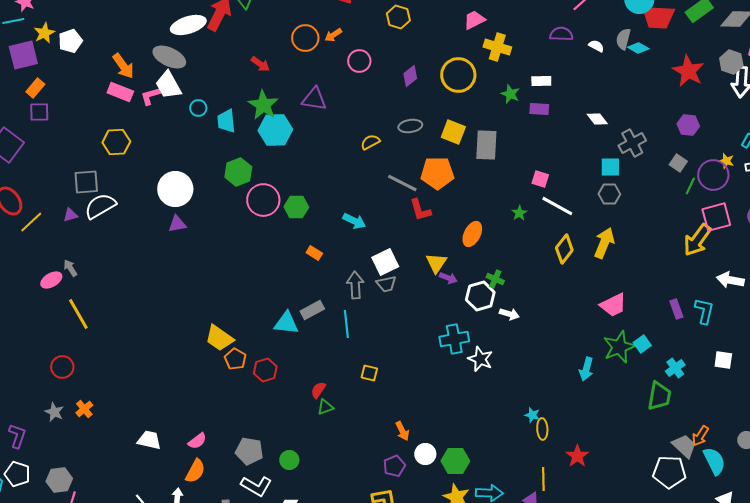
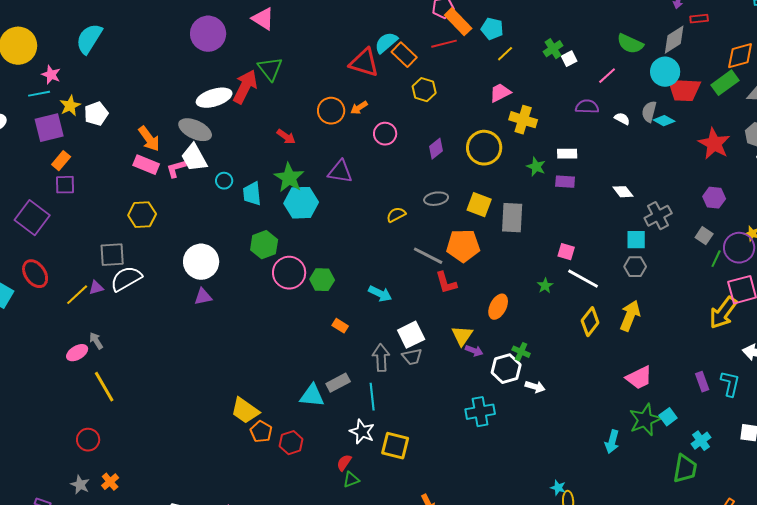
yellow line: (31, 222) -> (77, 295), moved
white star: (480, 359) -> (362, 432), moved
yellow square: (369, 373) -> (395, 446), size x1.6

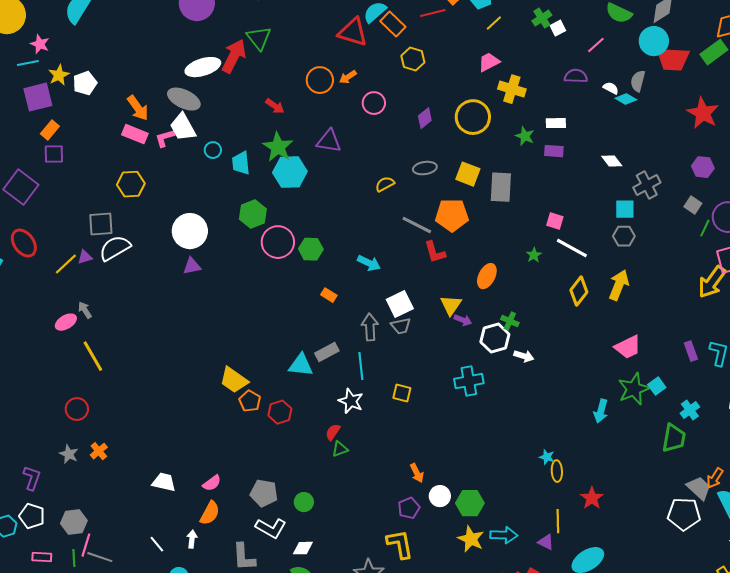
cyan diamond: (664, 121) -> (626, 99), moved
yellow square: (395, 446) -> (402, 393), moved, size x0.7

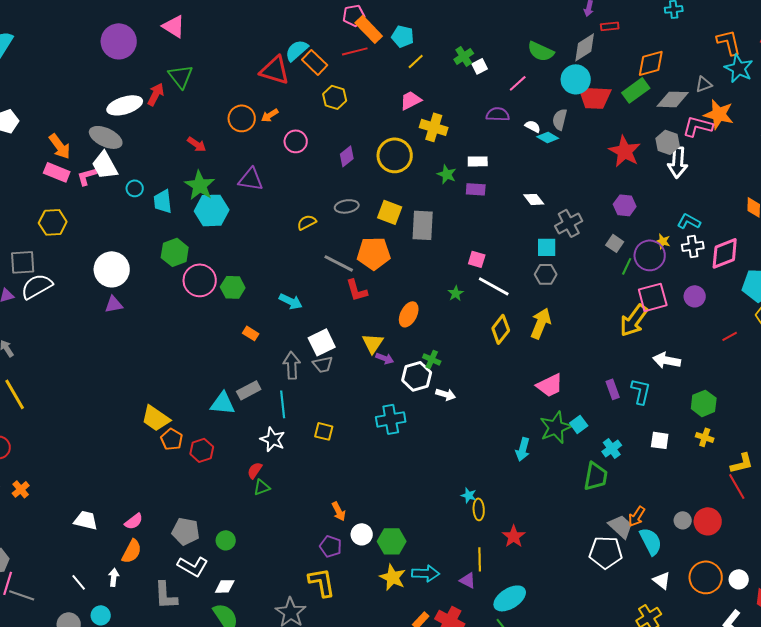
red arrow: (234, 56) -> (156, 94), size x0.7
purple pentagon: (409, 508) -> (331, 546), turned -30

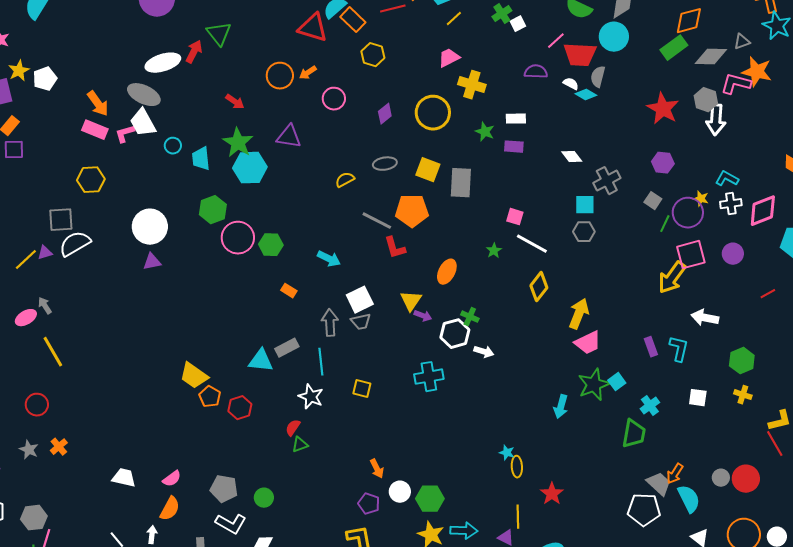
red trapezoid: (595, 97) -> (580, 55), moved
yellow arrow: (541, 323) -> (579, 314), moved

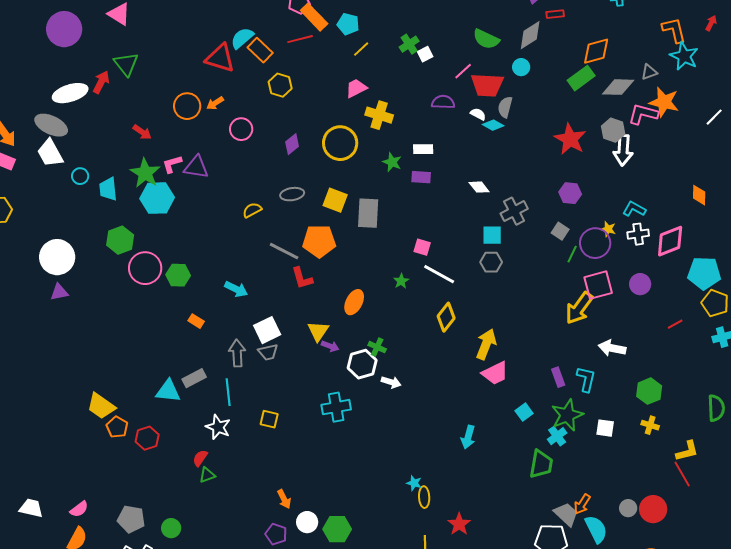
cyan circle: (614, 37) -> (521, 67), size x0.6
pink L-shape: (125, 134) -> (172, 164), moved
green star: (594, 385) -> (567, 415), moved

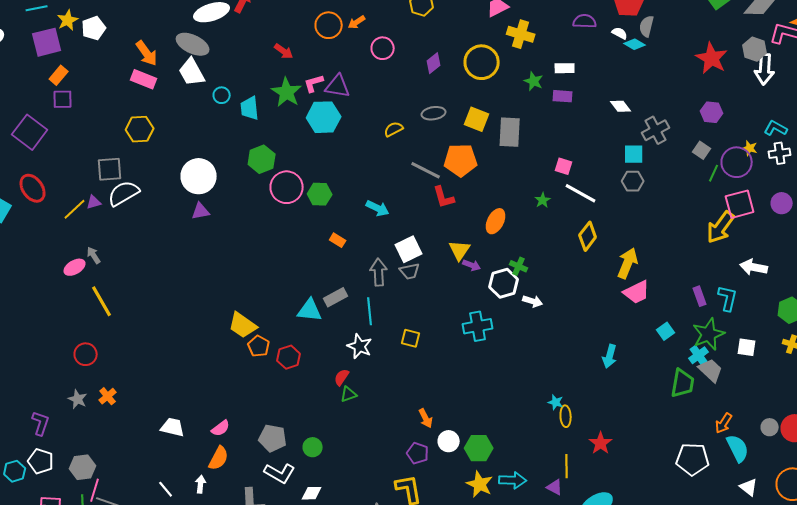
cyan hexagon: (157, 198) -> (324, 117), moved
gray trapezoid: (566, 514) -> (711, 370), moved

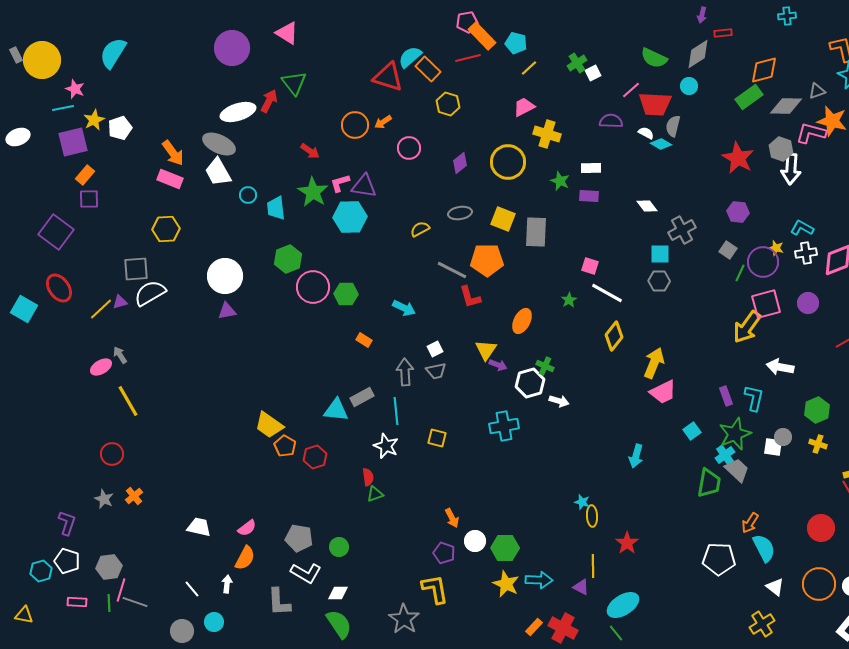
white square: (409, 249) -> (435, 349), size x0.6
red semicircle: (342, 377) -> (368, 477), turned 138
gray circle: (770, 427) -> (783, 437), moved

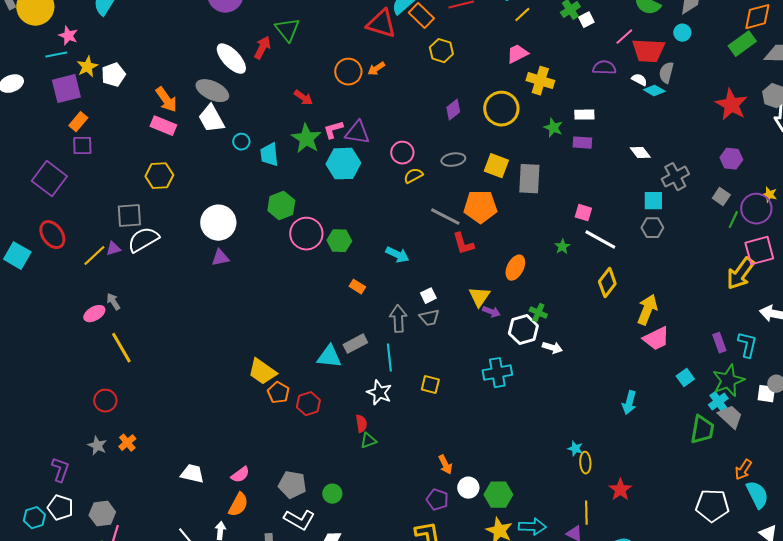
white ellipse: (238, 112) -> (231, 59), turned 64
pink circle: (409, 148) -> (402, 153), moved

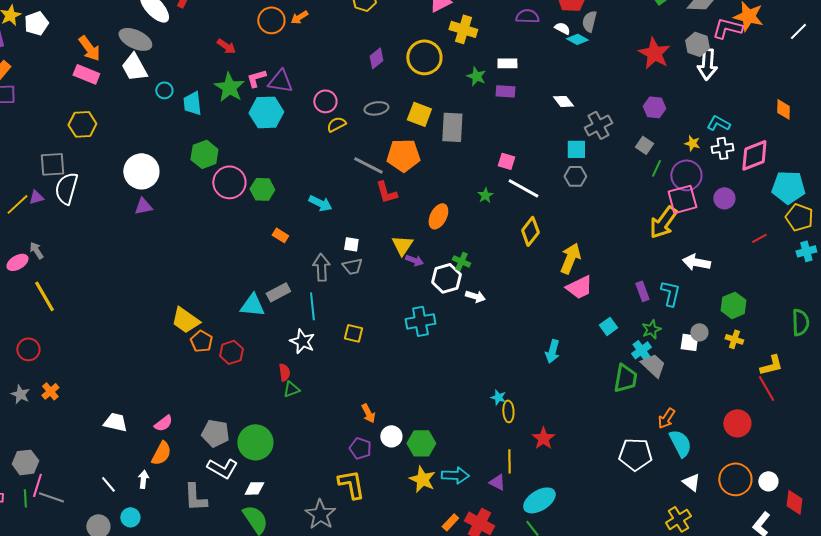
purple circle: (756, 209) -> (686, 175), moved
white semicircle: (143, 240) -> (66, 188), turned -44
white square: (428, 296) -> (351, 244), turned 35
green star: (728, 381) -> (651, 329), size x0.6
green circle: (332, 494) -> (255, 442), size x1.8

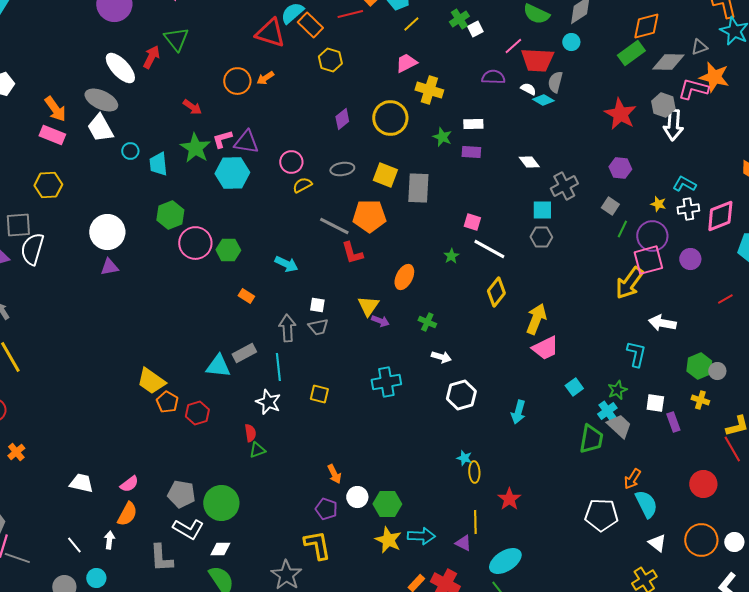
white hexagon: (446, 278) -> (461, 395), moved
purple rectangle: (642, 291) -> (673, 422), moved
gray circle: (699, 332) -> (717, 371), moved

